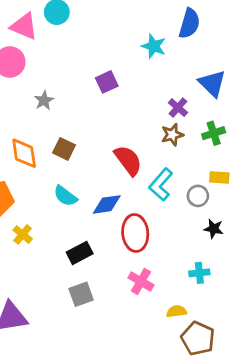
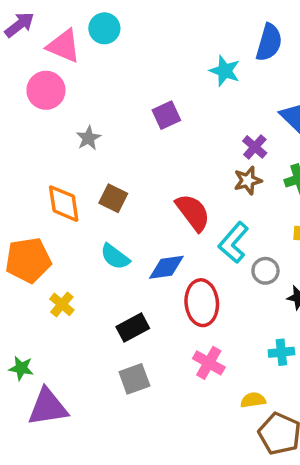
gray circle: (198, 196) -> (265, 271), moved

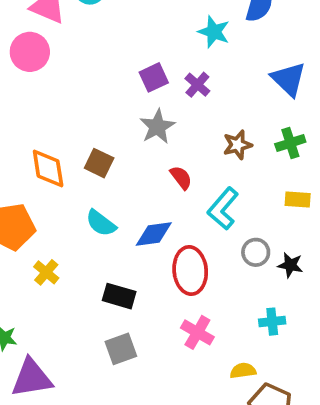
gray star: (88, 138) -> (157, 127), moved, size x1.4
purple cross: (255, 147) -> (197, 85), moved
red semicircle: (193, 212) -> (181, 178), size x0.6
gray circle: (265, 271) -> (256, 252), moved
black rectangle: (133, 327) -> (119, 296), turned 44

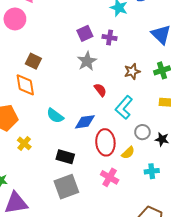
purple cross: (197, 85) -> (110, 37), turned -32
brown square: (99, 163) -> (33, 61), moved
gray square: (121, 349) -> (66, 187), size x1.4
yellow semicircle: (243, 371) -> (128, 153), moved, turned 144

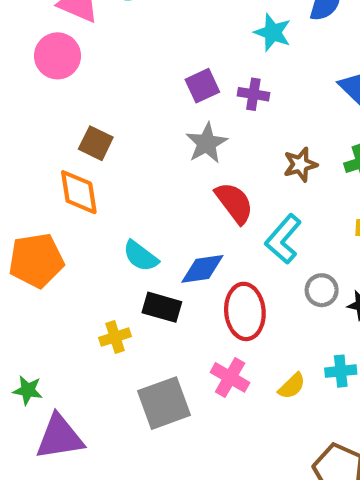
red semicircle: (100, 90) -> (234, 203), size x1.5
yellow cross: (24, 143) -> (115, 337), moved, turned 32
yellow semicircle: (128, 153) -> (292, 386), moved
black rectangle: (65, 157) -> (162, 307), moved
pink cross: (110, 177) -> (230, 377), moved

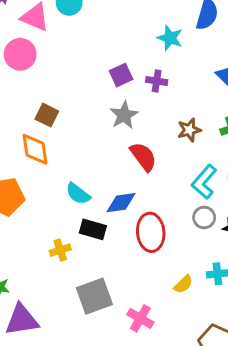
cyan L-shape: (283, 239) -> (204, 182), moved
pink cross: (230, 377) -> (140, 318), moved

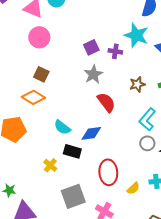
cyan star: (170, 38) -> (136, 35), moved, size x1.4
pink circle: (20, 54) -> (39, 37), moved
orange diamond: (35, 149) -> (33, 97), turned -50
red ellipse: (151, 232) -> (108, 172), moved
yellow cross: (60, 250) -> (50, 165), turned -32

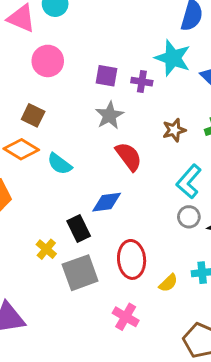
pink circle: (39, 37) -> (48, 61), moved
purple square: (91, 47) -> (107, 76), turned 35
cyan semicircle: (62, 127) -> (60, 164), moved
black rectangle: (72, 151) -> (79, 229), turned 48
gray square: (73, 196) -> (80, 273), moved

